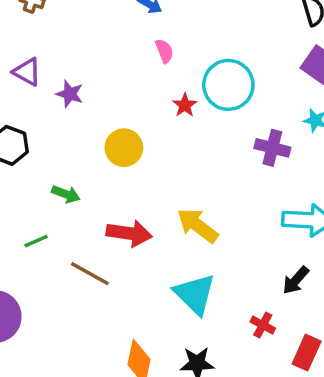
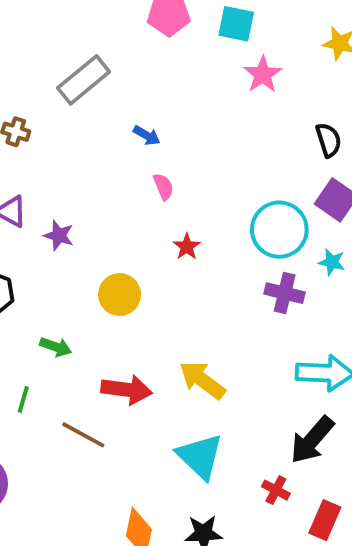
cyan circle: (228, 85) -> (279, 230), moved
green line: (36, 241) -> (23, 399), turned -50
black arrow: (296, 280) -> (312, 440), size x1.5

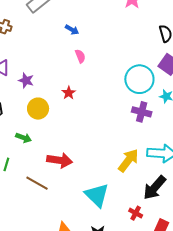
red star: (187, 247) -> (69, 93), moved
yellow circle: (120, 295) -> (38, 109), moved
yellow arrow: (202, 380) -> (128, 160), moved, turned 90

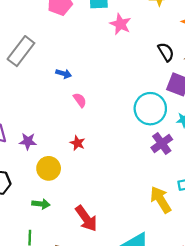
purple cross: (142, 112) -> (162, 143), turned -36
red arrow: (60, 160) -> (86, 218), turned 60
yellow arrow: (128, 160) -> (161, 200), turned -55

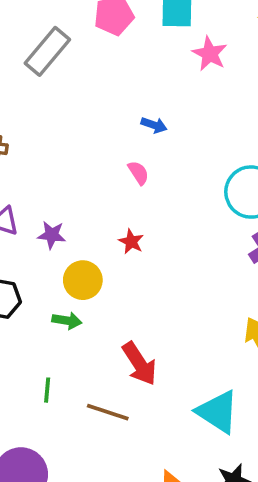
gray rectangle: (21, 51) -> (47, 51), moved
blue arrow: (64, 74) -> (154, 125), moved
green arrow: (41, 204) -> (67, 321), moved

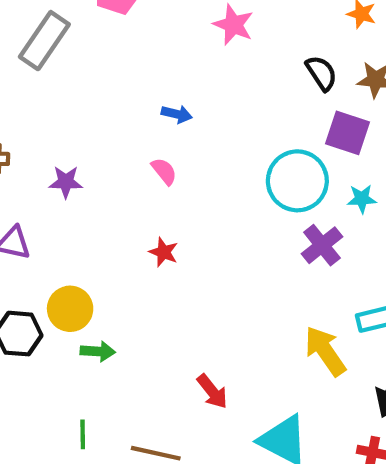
purple star: (52, 235) -> (66, 182), moved
yellow circle: (83, 280) -> (70, 309), moved
red arrow: (139, 364) -> (212, 391), moved, size x0.7

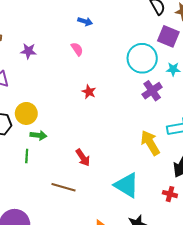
red star: (164, 252) -> (89, 92), moved
red arrow: (212, 391) -> (83, 158), moved
green line: (83, 434) -> (27, 156), moved

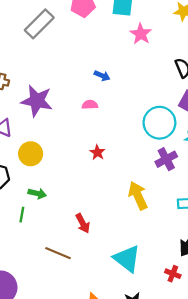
pink semicircle: (77, 49) -> (90, 105), turned -64
purple star: (28, 51) -> (37, 101), size x1.8
yellow circle: (26, 113) -> (31, 154), moved
yellow arrow: (150, 143) -> (138, 196), moved

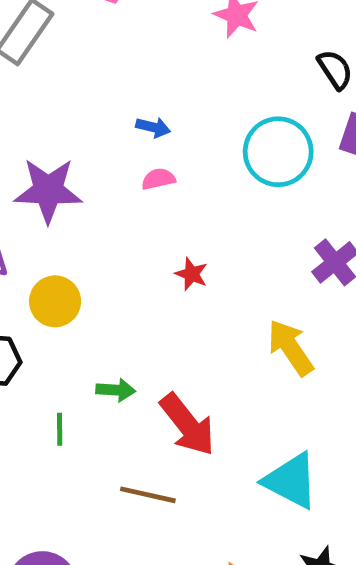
blue arrow: (102, 76) -> (153, 127), moved
cyan circle: (159, 123) -> (278, 152), moved
green arrow: (37, 194) -> (116, 390), moved
red arrow: (83, 223) -> (188, 425), size x1.6

